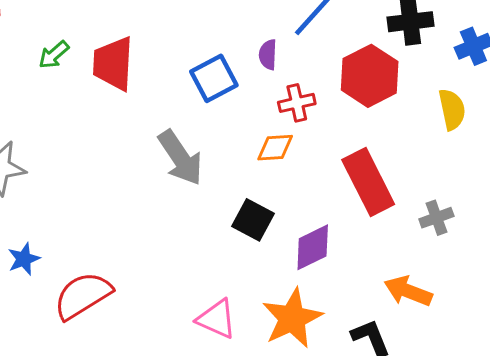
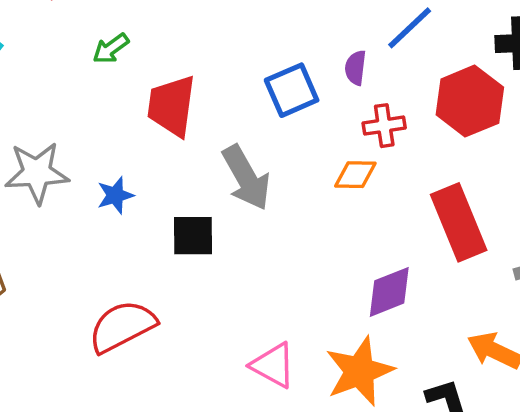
red trapezoid: (113, 64) -> (172, 106), moved
black square: (253, 220) -> (193, 236), moved, turned -33
blue star: (24, 259) -> (115, 195), moved

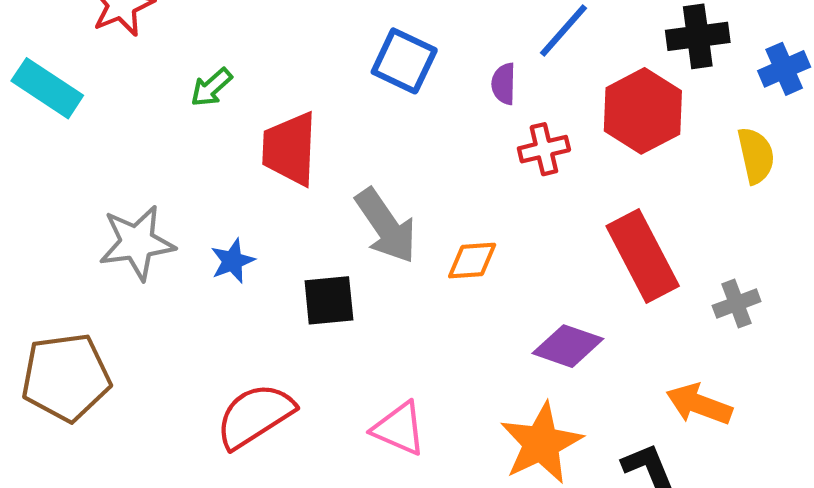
blue square: (292, 90) -> (404, 61), moved, turned -36
orange diamond: (355, 175) -> (472, 261), moved
purple diamond: (389, 292) -> (568, 346), turned 46
pink triangle: (273, 365) -> (399, 429), moved

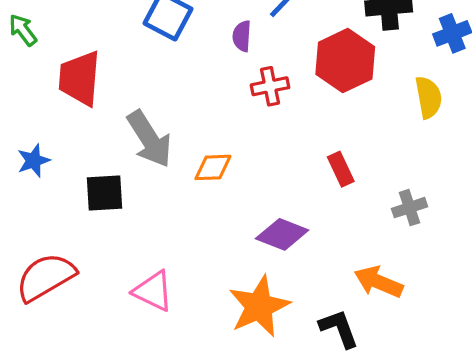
green arrow: (211, 87) -> (23, 30), turned 92
red rectangle: (643, 256) -> (341, 169), size x0.5

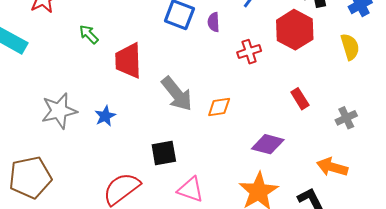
purple semicircle: (242, 36) -> (214, 22), moved
black square: (105, 193) -> (164, 153), moved

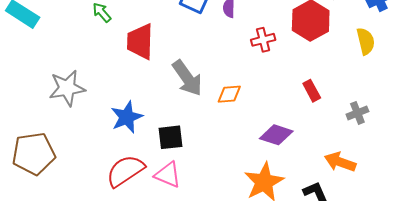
blue star: (105, 116) -> (127, 117), moved, size x1.5
pink triangle: (190, 190) -> (168, 175), moved

